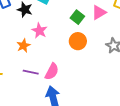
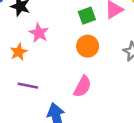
green square: (77, 17) -> (87, 16), turned 32
pink semicircle: (52, 72) -> (83, 86), moved

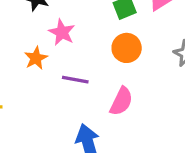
purple line: (28, 86) -> (75, 80), moved

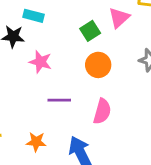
orange star: (36, 58) -> (36, 142), moved, turned -30

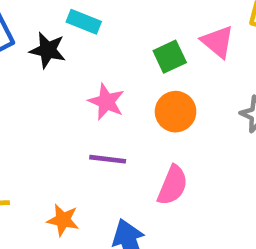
pink triangle: (119, 18) -> (218, 42), turned -45
pink star: (40, 62) -> (106, 102), moved

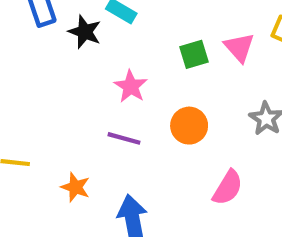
orange circle: (176, 112) -> (189, 126), moved
pink semicircle: (173, 185) -> (228, 188), moved

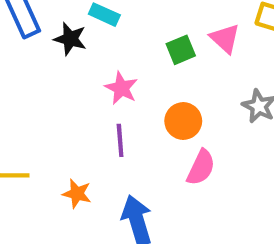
purple line: (124, 138) -> (120, 140), turned 76
pink semicircle: (228, 188) -> (201, 167), moved

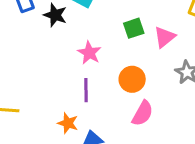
pink triangle: (225, 38) -> (165, 37), moved, turned 35
orange star: (77, 194) -> (68, 123), moved

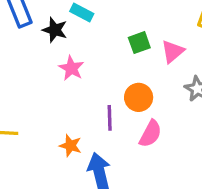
pink star: (89, 53) -> (71, 68), moved
purple line: (86, 90) -> (110, 118), moved

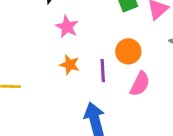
orange star: (70, 146) -> (70, 65), moved

